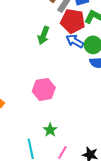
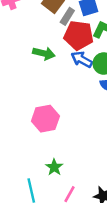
green arrow: (44, 35) -> (44, 53), turned -96

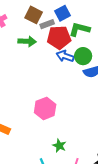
gray rectangle: (67, 16) -> (47, 24), turned 48
green arrow: (44, 53) -> (27, 41), moved

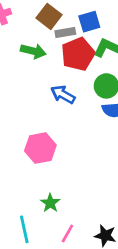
red pentagon: (59, 37) -> (78, 54), turned -30
blue arrow: (65, 56) -> (63, 94), moved

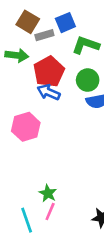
red pentagon: (78, 54) -> (49, 72), moved
pink hexagon: (40, 148) -> (26, 127), moved
pink line: (67, 233) -> (50, 212), moved

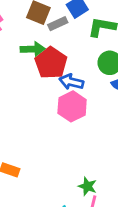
red pentagon: (49, 72) -> (51, 63), moved
pink hexagon: (26, 127) -> (72, 106), moved

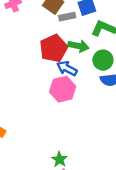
green arrow: (33, 49) -> (78, 46), moved

